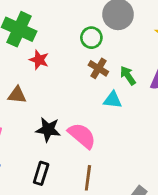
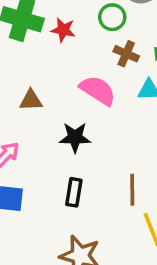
red star: (39, 60) -> (63, 30), moved
pink semicircle: (82, 136) -> (98, 90), moved

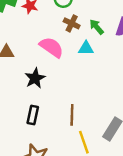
black star: (75, 137) -> (35, 78), turned -30

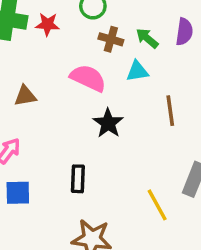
black star: (35, 78) -> (108, 123), moved
brown line: (72, 115) -> (170, 111), moved

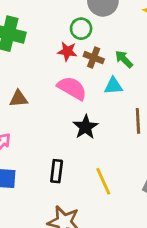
red star: (47, 24) -> (67, 51), moved
yellow line: (157, 205) -> (103, 181), moved

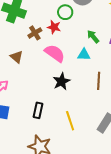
brown cross: (94, 58) -> (35, 33), moved, turned 32
brown triangle: (19, 99) -> (17, 57), turned 40

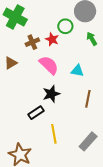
green arrow: (93, 37) -> (92, 39), moved
brown triangle: (17, 57) -> (11, 63), turned 40
black rectangle: (38, 110) -> (36, 113), moved, turned 35

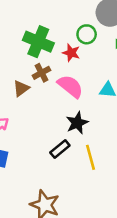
green cross: (15, 17) -> (38, 42), moved
brown cross: (32, 42) -> (41, 73), moved
yellow line: (54, 134) -> (90, 157), moved

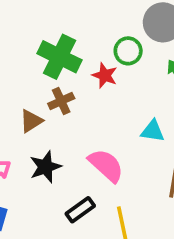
pink semicircle: (70, 86) -> (106, 165), moved
black star: (77, 123) -> (45, 167), moved

